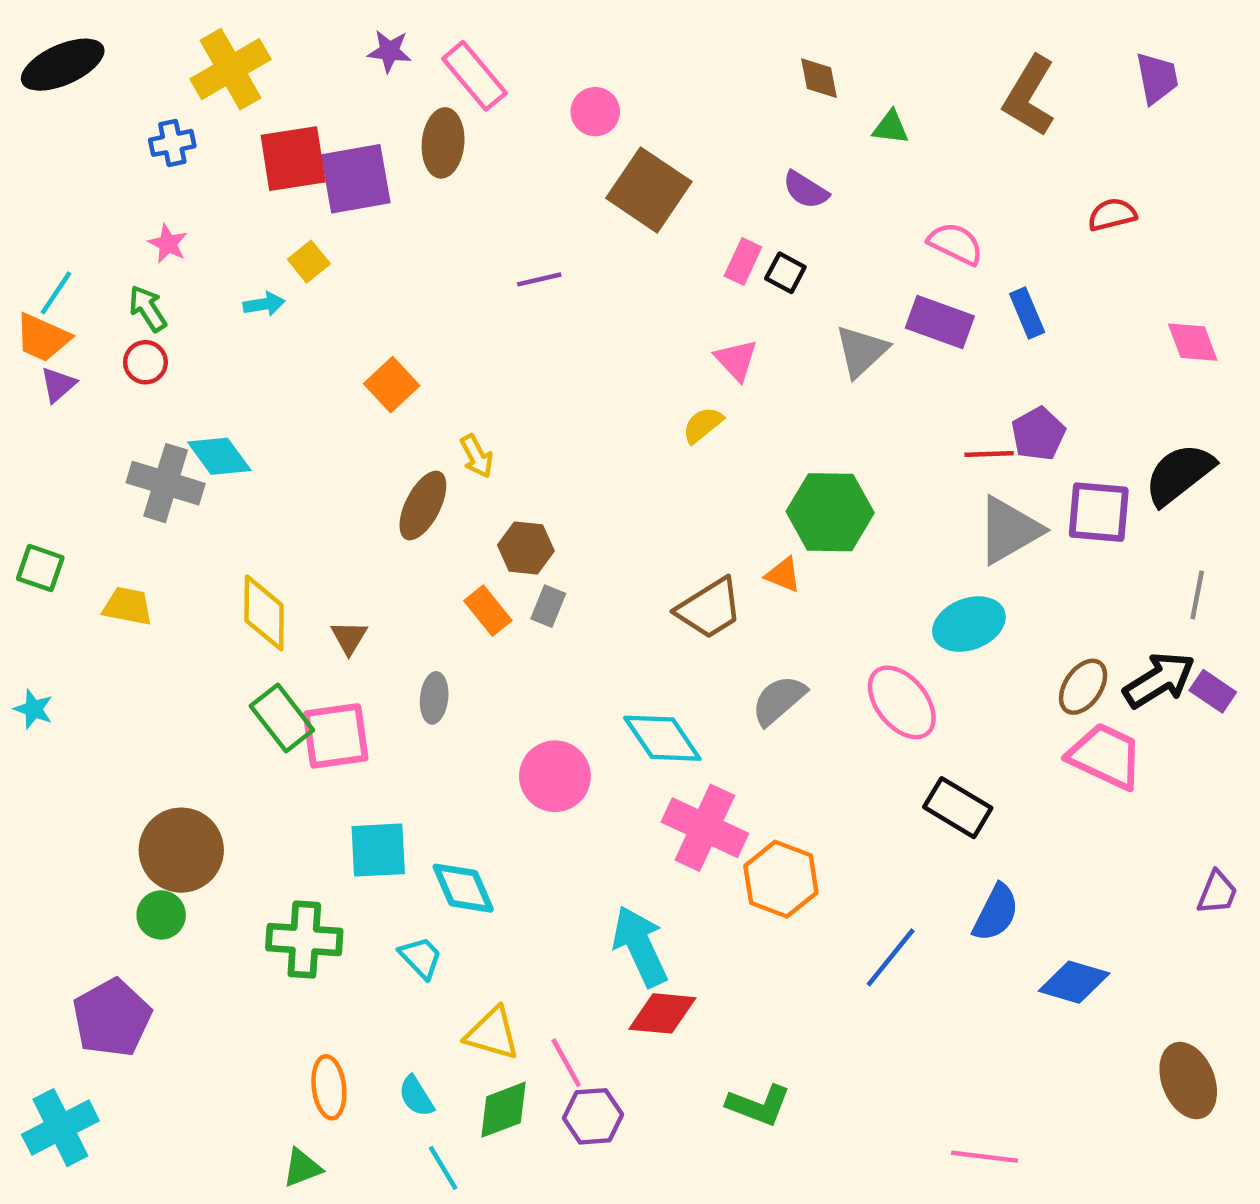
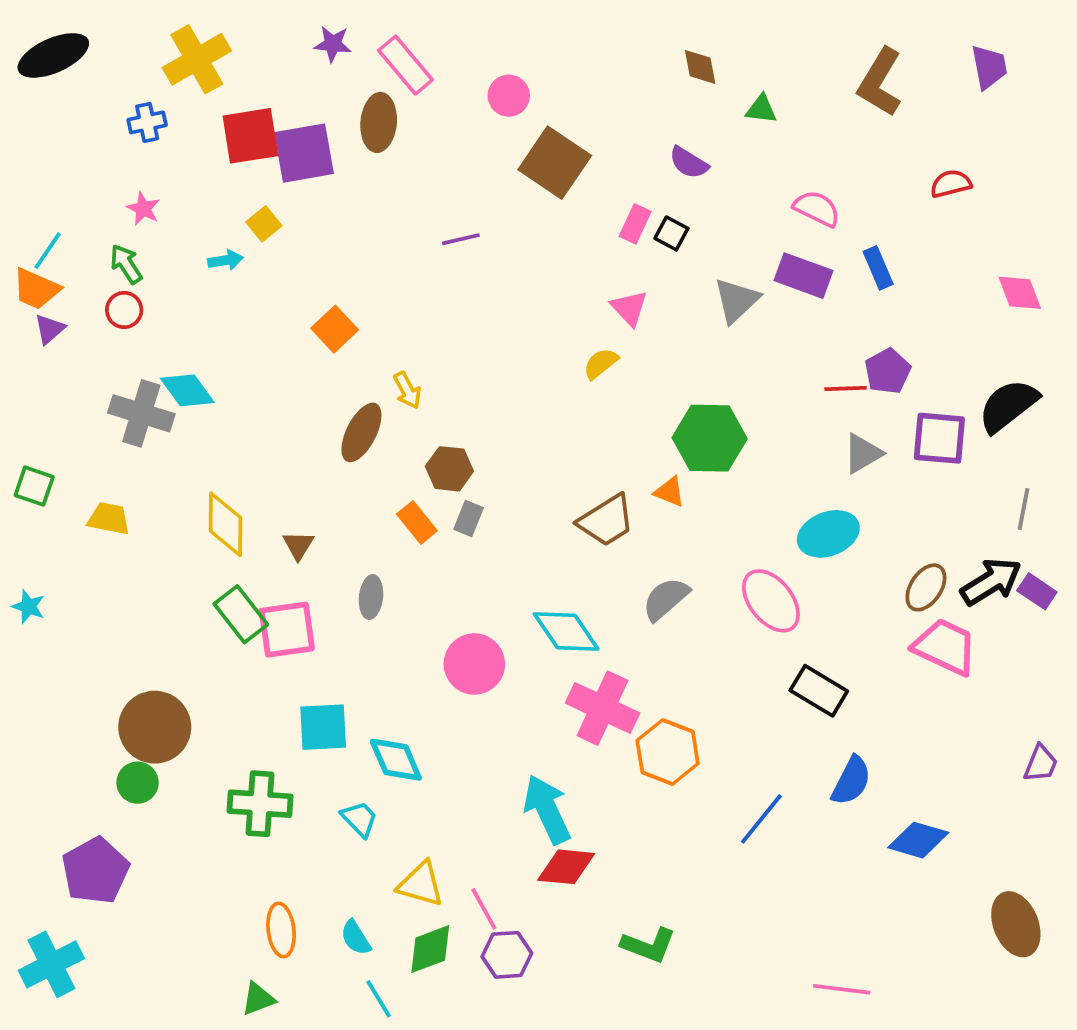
gray triangle: (1009, 530) -> (863, 453), size x0.7

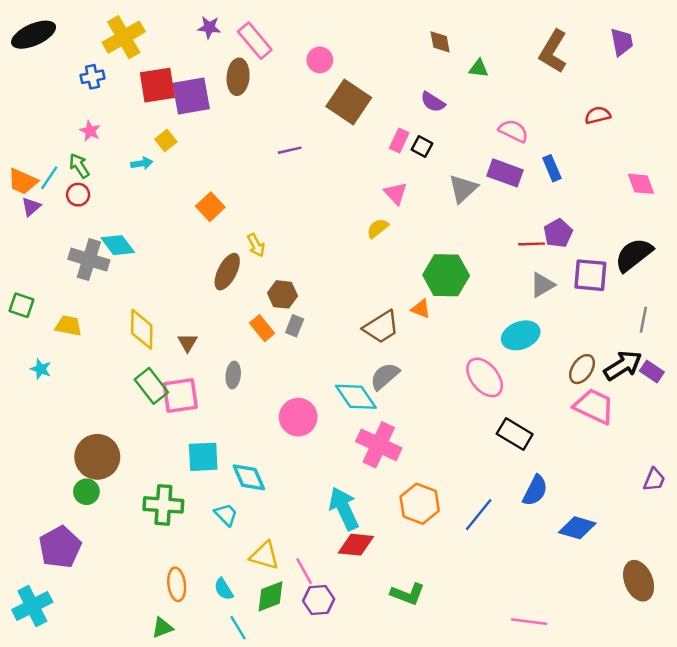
cyan line: (48, 251) -> (49, 178), moved
gray semicircle: (666, 599) -> (385, 376), moved
cyan star: (28, 607) -> (41, 369), moved
orange hexagon: (668, 752) -> (420, 504), moved

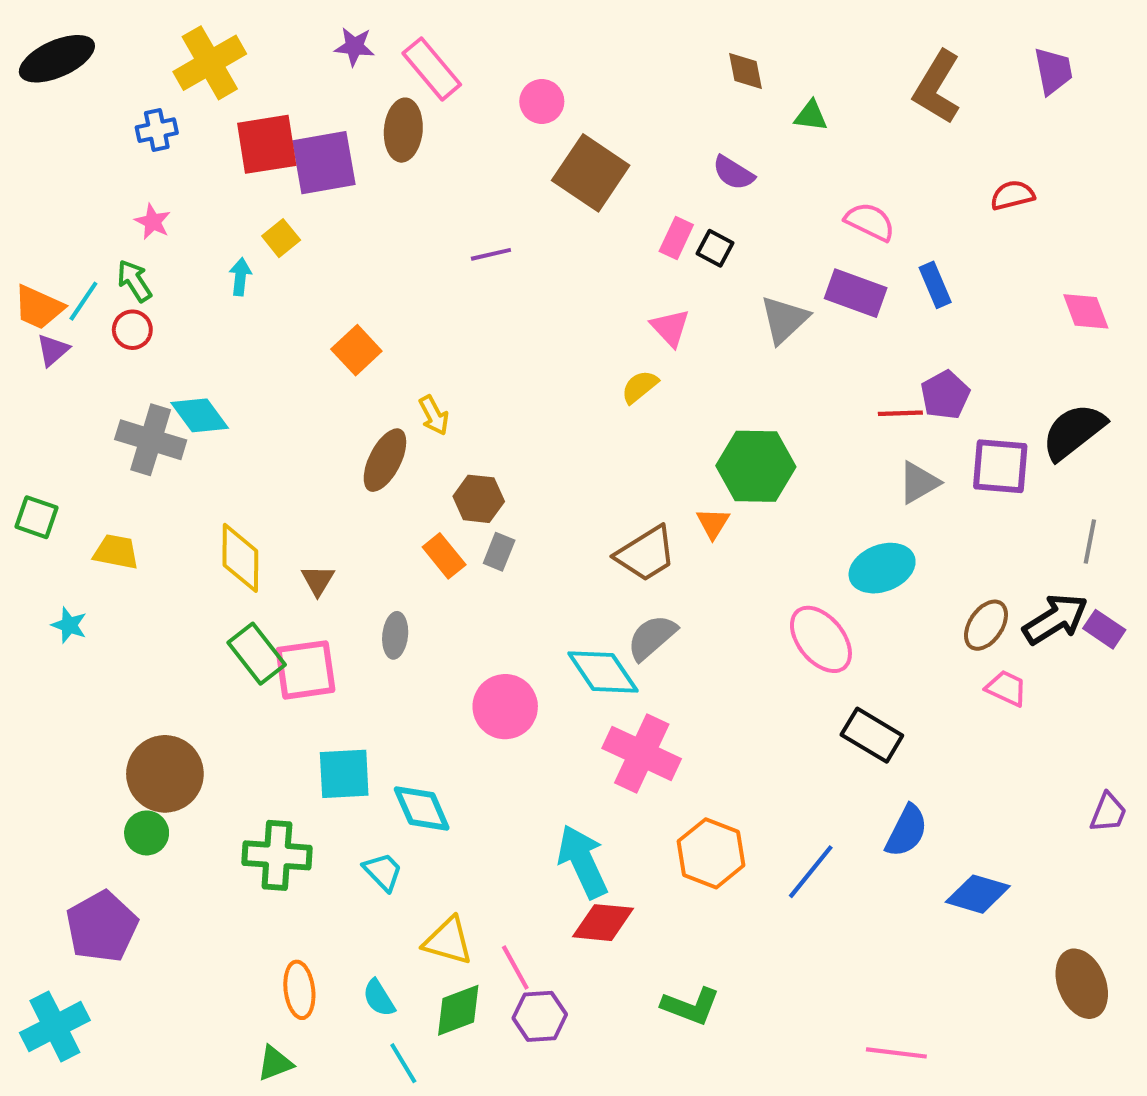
cyan arrow: (142, 163) -> (240, 277), turned -75
orange triangle: (421, 309) -> (713, 523), turned 40
pink trapezoid: (594, 406) -> (1006, 688), size x0.6

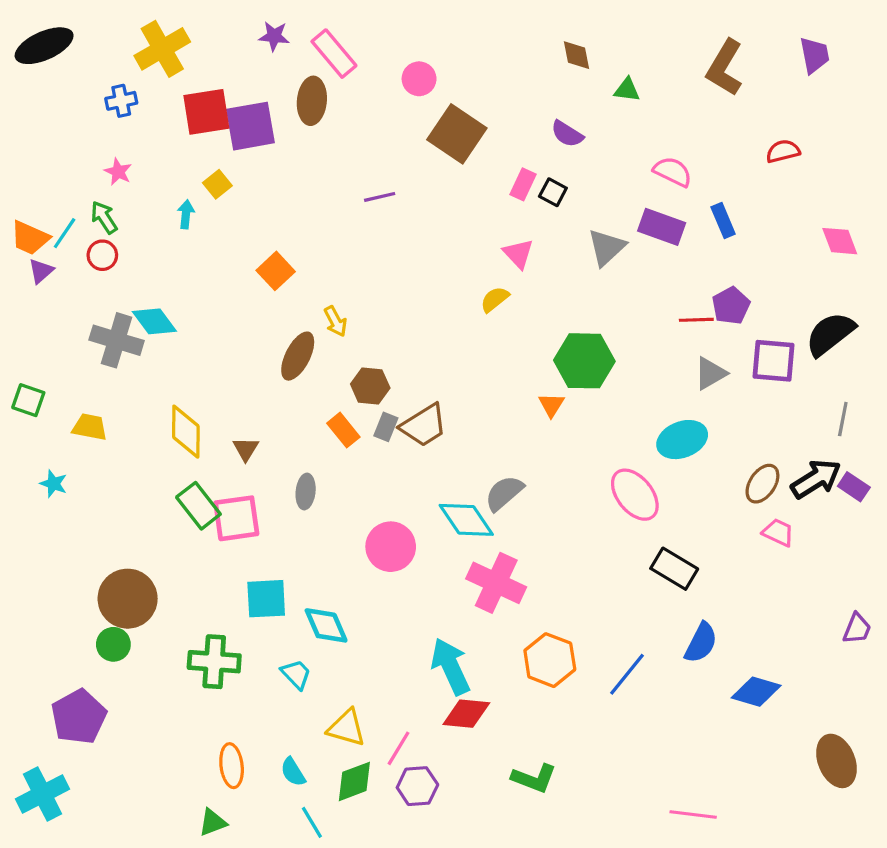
brown trapezoid: (646, 554) -> (424, 425), moved
pink line: (515, 967) -> (399, 748), turned 60

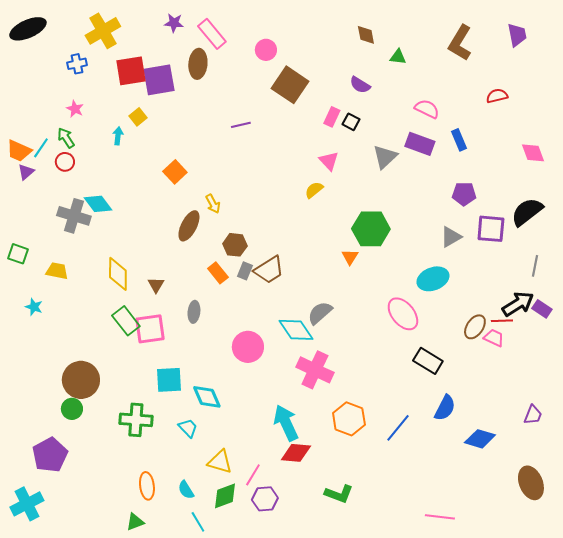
purple pentagon: (731, 306) -> (464, 194), turned 30
red line: (696, 320) -> (502, 321), moved
brown ellipse: (762, 484) -> (475, 327), moved
purple trapezoid: (857, 629) -> (533, 415), moved

